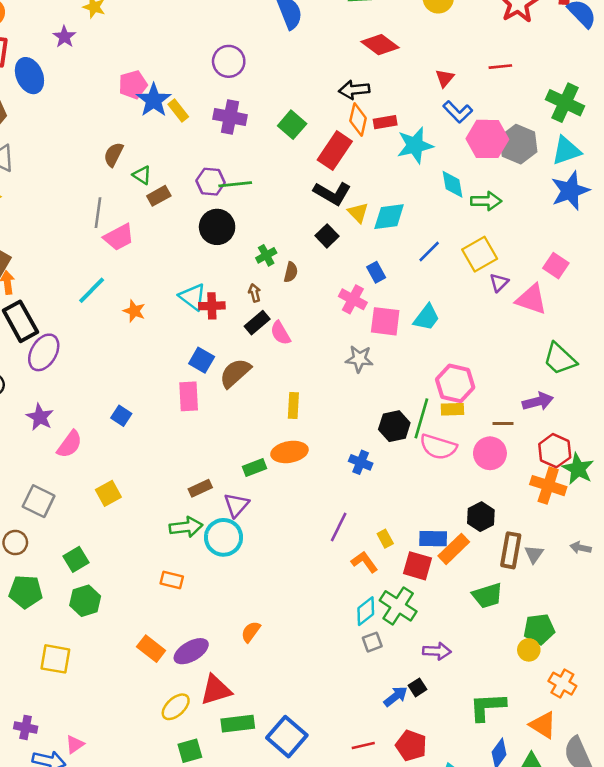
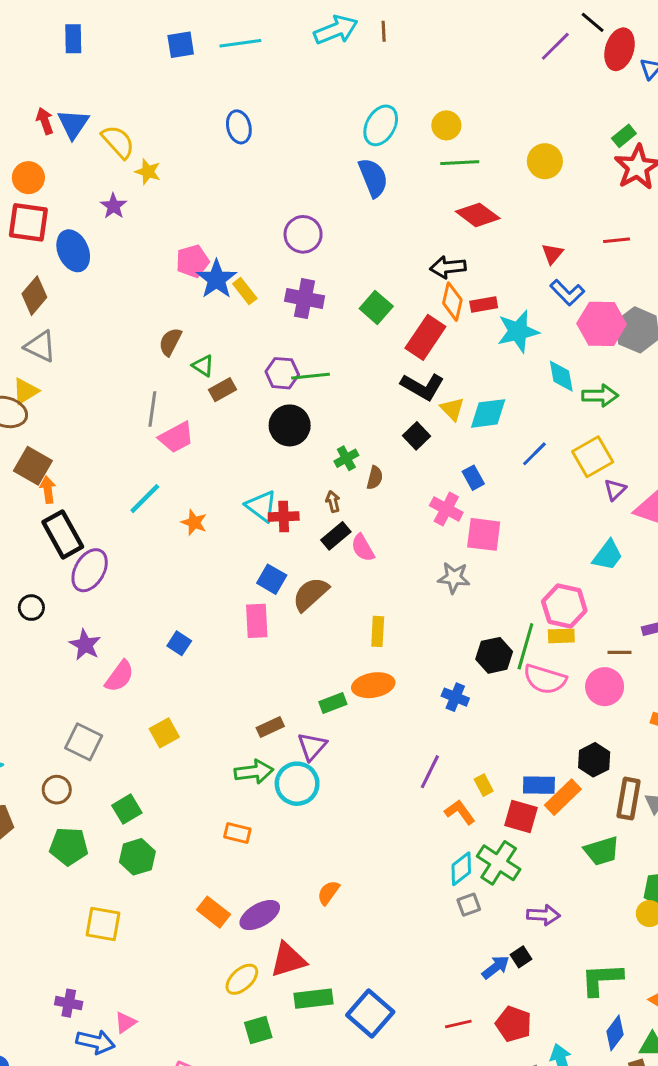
cyan trapezoid: (427, 317) -> (608, 555), moved

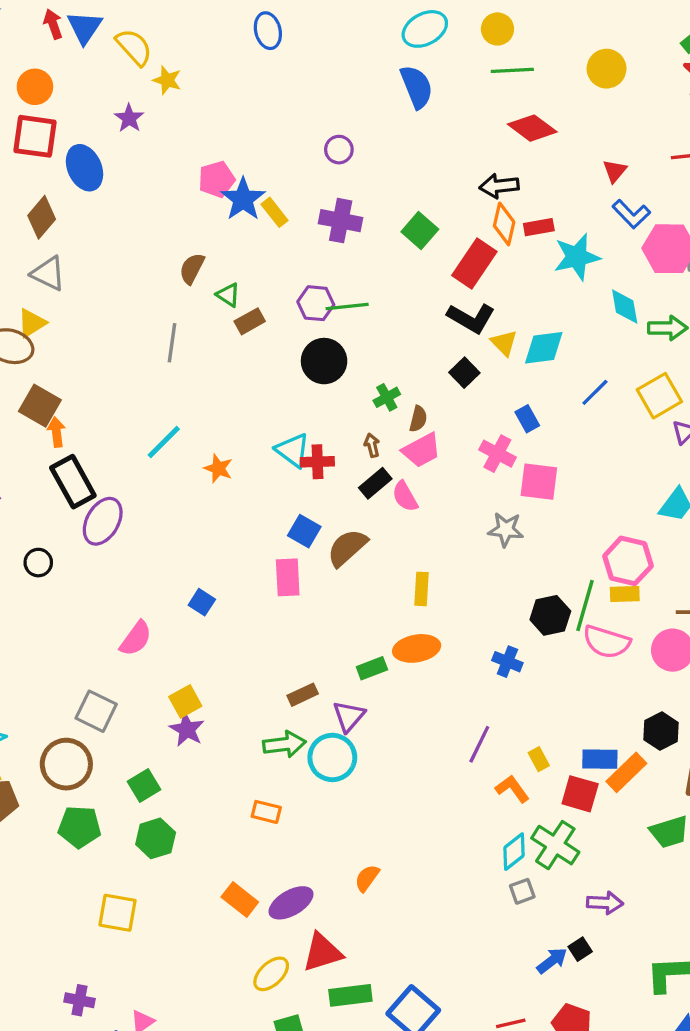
cyan ellipse: (381, 125) -> (425, 29), turned 33
purple circle: (303, 234) -> (339, 150), size x0.7
pink trapezoid: (176, 437) -> (421, 450), moved
purple star: (85, 645) -> (187, 729), moved
brown circle: (57, 790) -> (66, 764), size x1.6

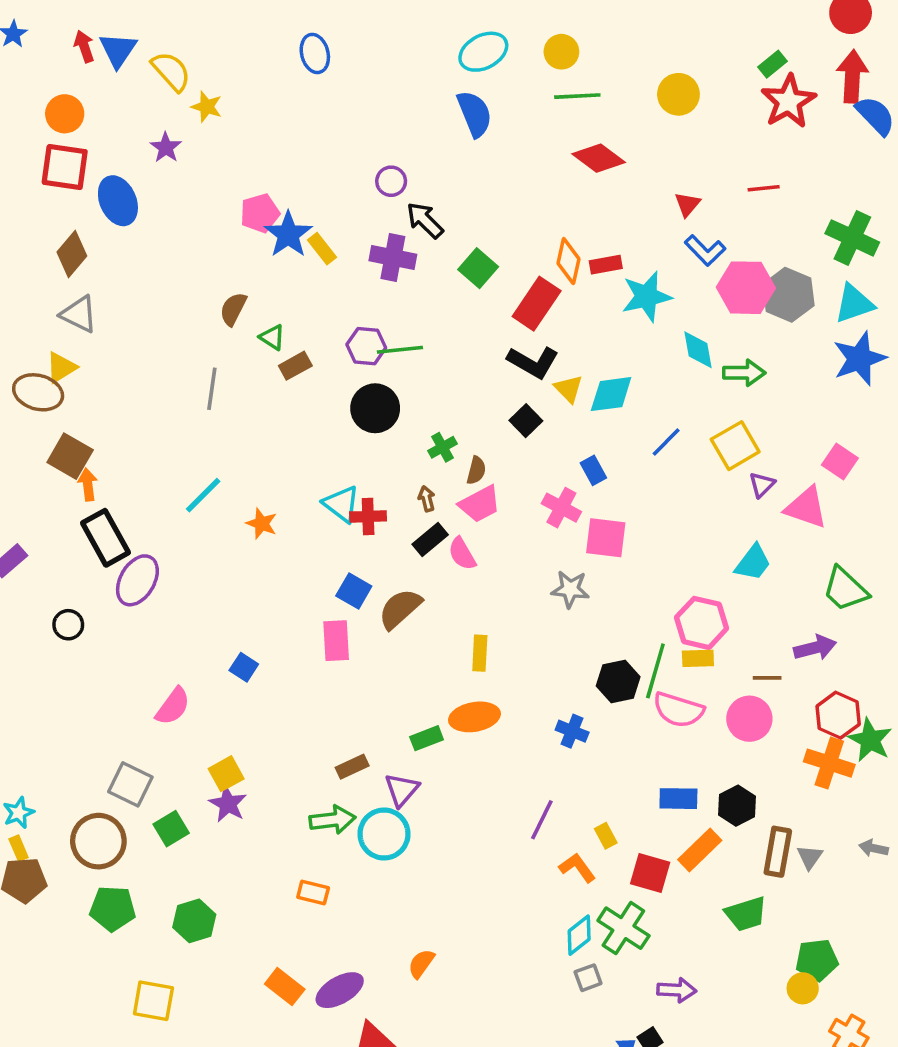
black arrow: (499, 186) -> (425, 220), moved, turned 51
blue rectangle: (600, 759) -> (678, 799), moved
green square: (144, 786) -> (171, 829), moved

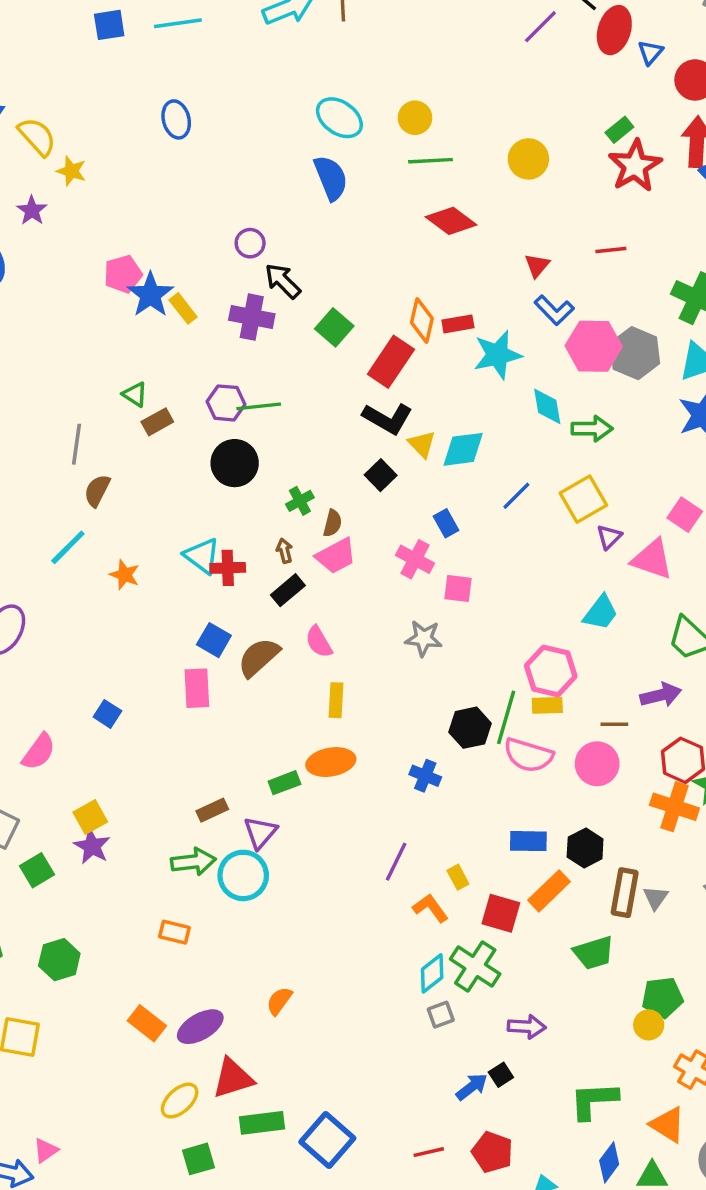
cyan ellipse: (483, 52) -> (339, 118), turned 63
brown semicircle: (233, 309) -> (97, 491), moved
pink square: (606, 538) -> (458, 589), size x0.7
pink semicircle: (462, 554) -> (319, 642), moved

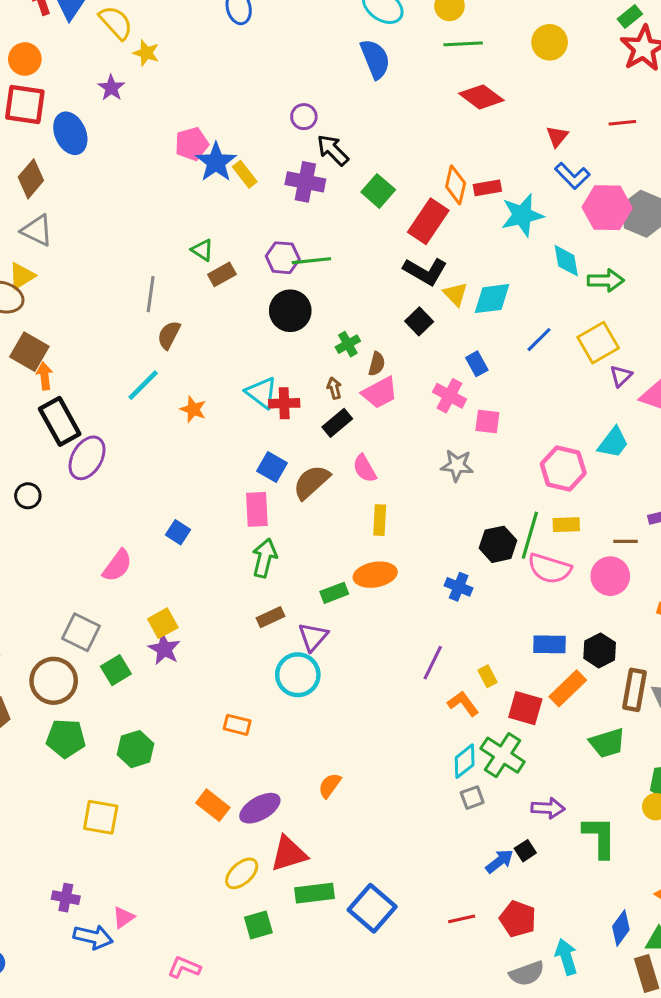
pink hexagon: (551, 671) -> (563, 468), moved
green arrow: (193, 862) -> (264, 558), moved, turned -69
green L-shape: (594, 1101) -> (600, 837), moved, turned 93

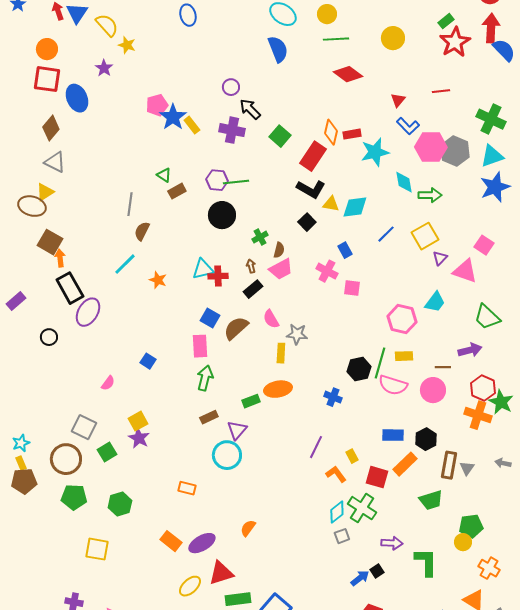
yellow triangle: (456, 294) -> (331, 204), turned -36
cyan triangle: (261, 393) -> (203, 269), turned -50
gray star: (457, 465) -> (297, 334), moved
pink semicircle: (117, 566) -> (108, 383), size x0.7

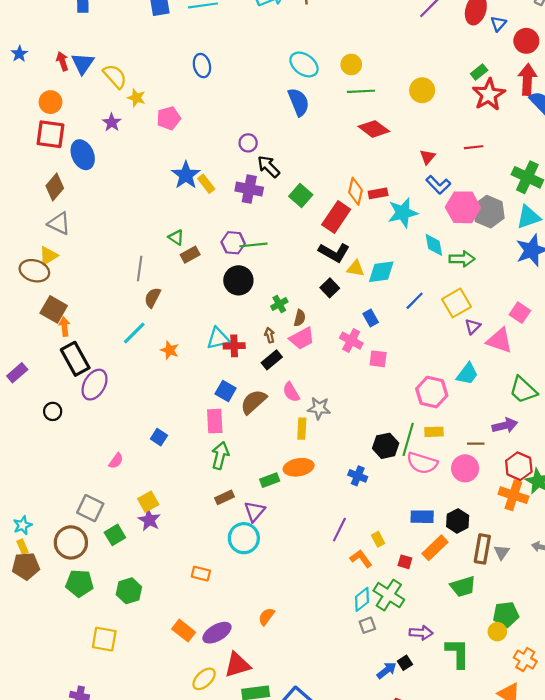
pink pentagon: (157, 105) -> (169, 118), moved
red square: (377, 477) -> (405, 562), size x0.6

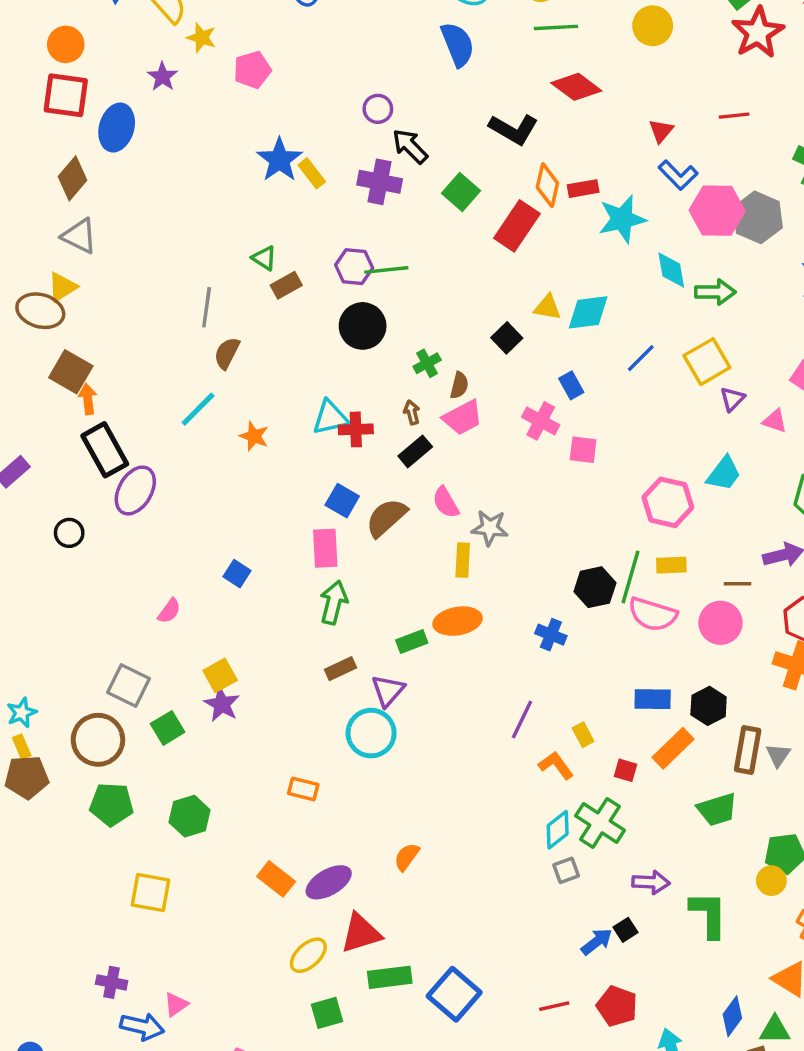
blue ellipse: (83, 155) -> (117, 128), turned 40
black L-shape: (334, 252) -> (514, 129), moved
pink triangle: (499, 341) -> (775, 421), size x0.6

